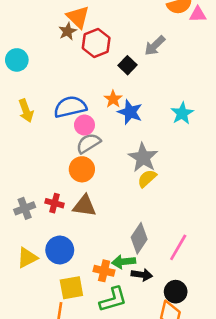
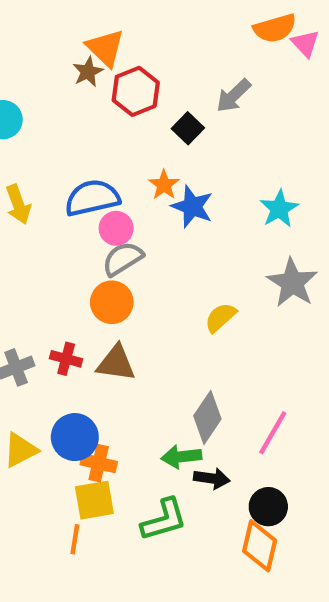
pink triangle: (198, 14) -> (305, 43), turned 48
gray star: (143, 158) -> (292, 283), moved
orange cross: (104, 271) -> (99, 463), moved

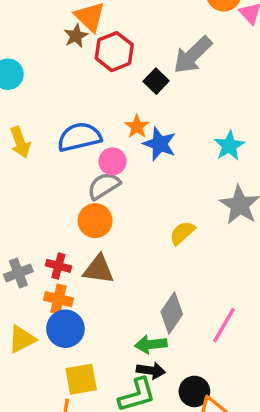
gray arrow: (234, 96) -> (193, 55), size x1.4
pink circle: (116, 228) -> (112, 161), moved
orange cross: (99, 463) -> (58, 299), moved
black arrow: (212, 478) -> (151, 371), moved
black circle: (268, 507) -> (194, 391), moved

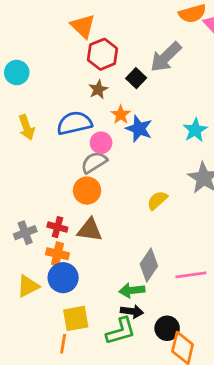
brown star: (76, 36) -> (98, 89), moved
pink line: (224, 325) -> (191, 275), turned 52

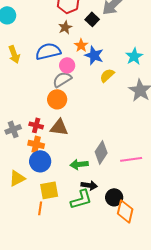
yellow semicircle: (157, 200) -> (107, 75), moved
yellow triangle: (28, 286) -> (17, 178), moved
green arrow: (132, 290) -> (79, 164), moved

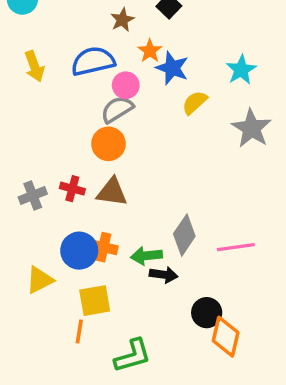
orange cross: (36, 144) -> (103, 247), moved
black arrow: (89, 185) -> (164, 275), moved
green L-shape: (81, 199) -> (133, 356), moved

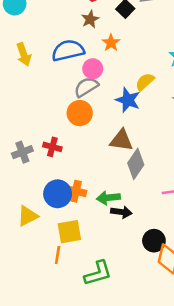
blue star: (172, 68) -> (128, 100), moved
brown triangle: (112, 192) -> (121, 140), moved
gray diamond: (184, 235) -> (136, 164), moved

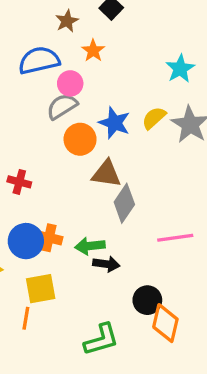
yellow semicircle: (145, 82) -> (154, 118), moved
orange circle: (80, 113) -> (80, 139), moved
green L-shape: (98, 273) -> (101, 340), moved

